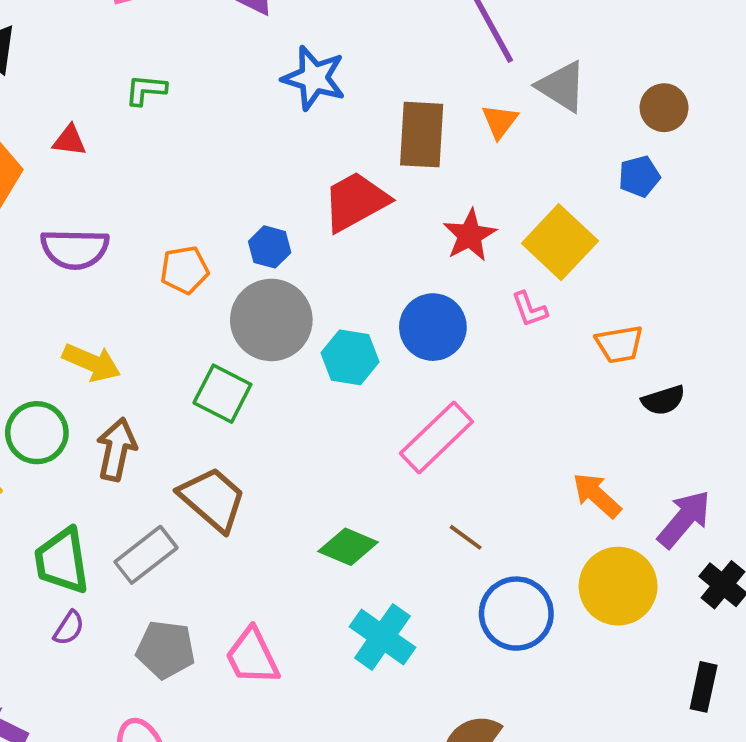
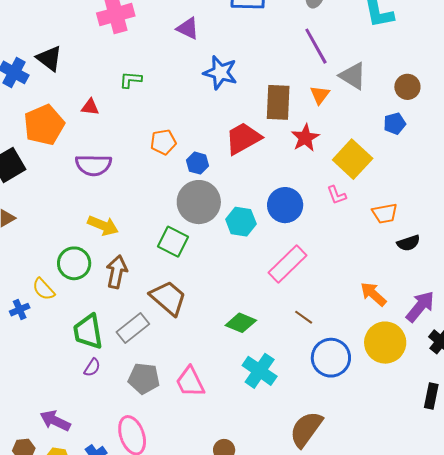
red star: (470, 235) -> (305, 138), moved
orange pentagon: (185, 270) -> (163, 142), moved

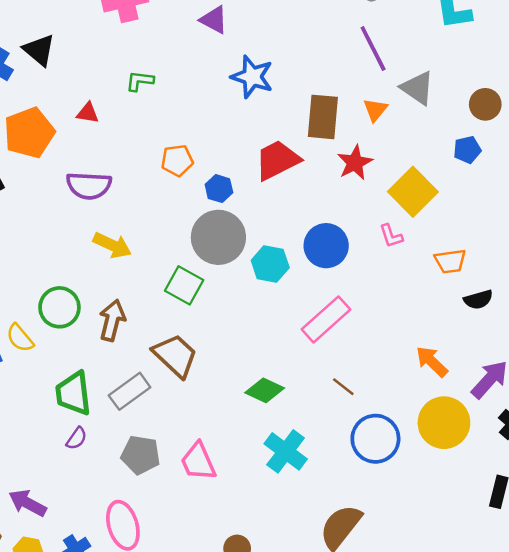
yellow arrow: (103, 226) -> (112, 245), moved

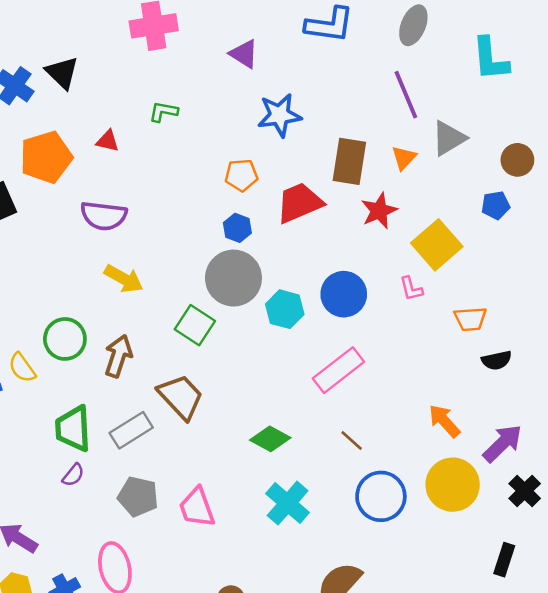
blue star: (252, 77) -> (279, 115), turned -30
gray triangle: (417, 88) -> (449, 138), turned 51
orange pentagon: (177, 160) -> (241, 175), moved

